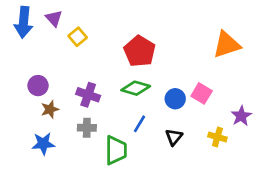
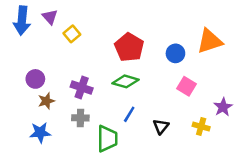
blue circle: (175, 99) -> (175, 53), moved

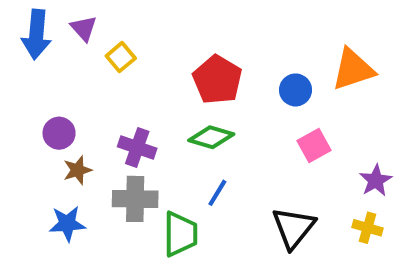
pink square: (186, 86) -> (314, 145), turned 30
gray cross: (80, 118) -> (135, 199), size x1.5
black triangle: (161, 127) -> (293, 228), moved, size x1.6
yellow cross: (201, 127) -> (367, 228), moved

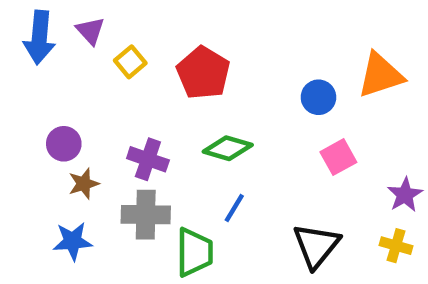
red pentagon: (217, 80) -> (203, 73), moved

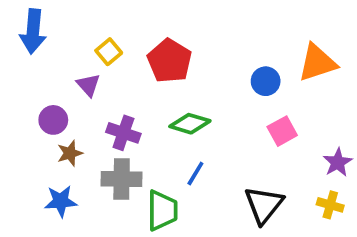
purple triangle: (90, 31) -> (88, 85), moved

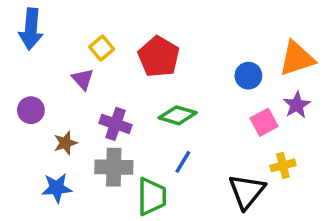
purple circle: (53, 120) -> (31, 110), moved
purple star: (338, 162) -> (297, 105), moved
yellow cross: (330, 205) -> (283, 165), moved, turned -30

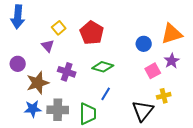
brown star: (65, 143) -> (38, 83), size x1.6
gray cross: (114, 167) -> (58, 110), moved

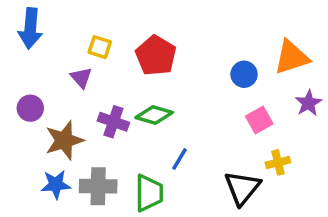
yellow square: (59, 28) -> (100, 47), turned -32
purple star: (172, 61) -> (308, 103), moved
green diamond: (103, 67) -> (154, 115), moved

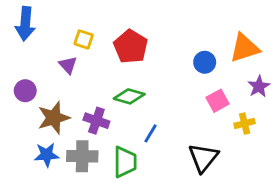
purple cross: (113, 122) -> (96, 121), moved
yellow cross: (278, 162) -> (245, 123), moved

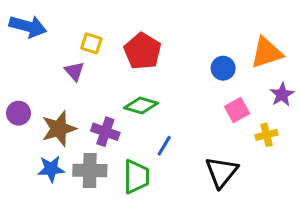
blue arrow: (25, 24) -> (28, 26), turned -80
purple circle: (25, 91) -> (19, 113), moved

